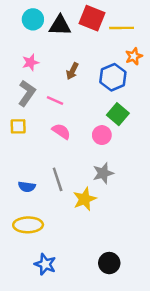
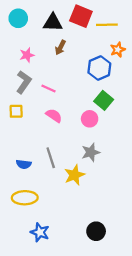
cyan circle: (33, 19) -> (18, 18), moved
brown arrow: (72, 71) -> (60, 47), moved

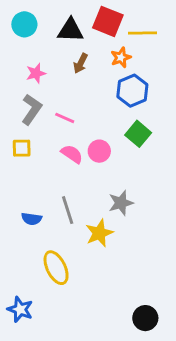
orange star: (118, 50) -> (121, 57), moved
pink circle: (90, 119) -> (99, 151), moved
yellow ellipse: (25, 198) -> (56, 268), moved, turned 65
black circle: (96, 231) -> (145, 318), moved
blue star: (40, 232) -> (20, 309), moved

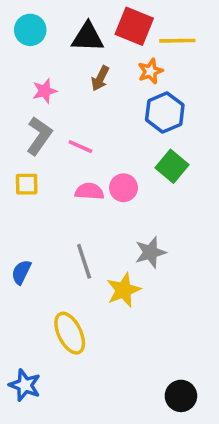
pink semicircle: (72, 154) -> (89, 191), turned -30
blue semicircle: (32, 219) -> (21, 272), moved, turned 108

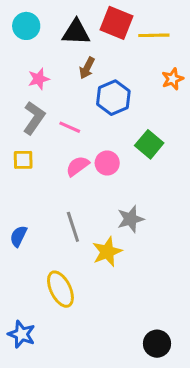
orange star: (150, 71) -> (173, 79), moved
blue hexagon: (165, 112) -> (113, 98), moved
pink semicircle: (89, 191) -> (78, 166), turned -40

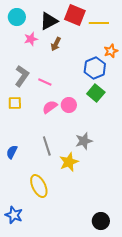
black triangle: (76, 32) -> (49, 21), turned -30
pink star: (39, 79) -> (31, 39), moved
blue hexagon: (113, 98) -> (95, 68), moved

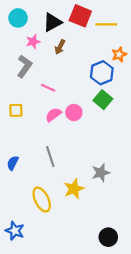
gray L-shape: (22, 76) -> (24, 66), moved
gray star: (84, 141) -> (101, 173), moved
yellow star: (69, 162) -> (74, 189), moved

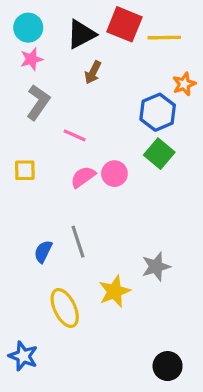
pink star: (33, 42) -> (32, 59), moved
blue semicircle: (13, 163) -> (43, 252), moved

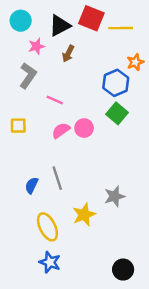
pink star: (32, 59) -> (36, 46), moved
blue star: (23, 356) -> (50, 262), moved

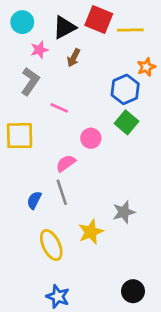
yellow square: (18, 126) -> (20, 136), size x1.6
pink semicircle: (61, 130) -> (66, 163), moved
blue star: (50, 262) -> (58, 296), moved

